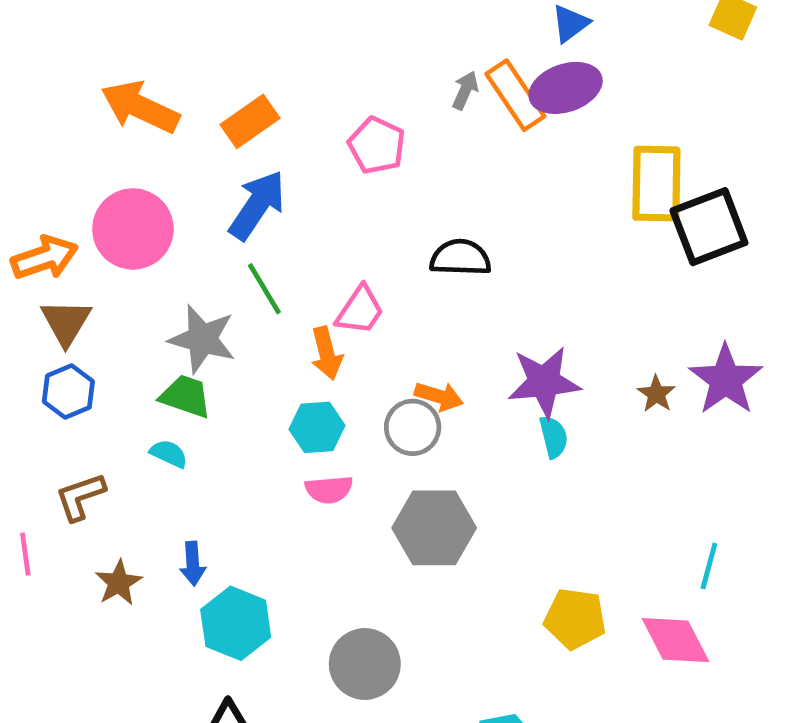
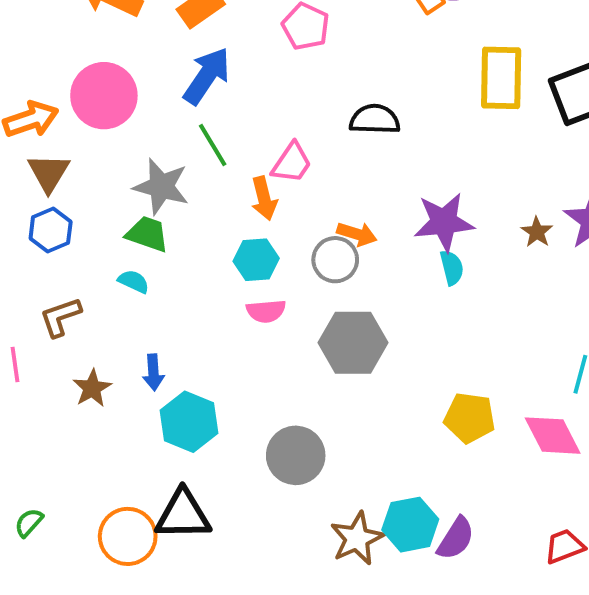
yellow rectangle: (656, 184) -> (501, 78), moved

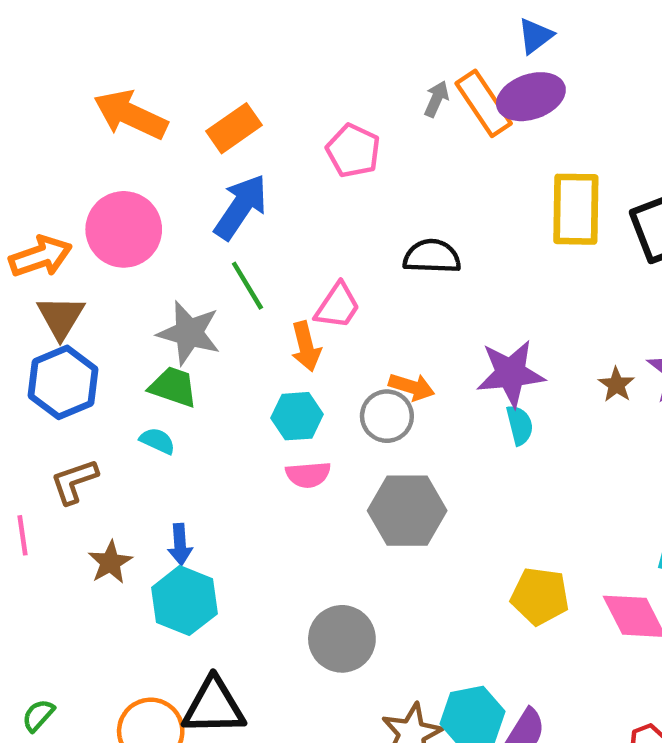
blue hexagon: (51, 230) -> (63, 382), size x1.4
cyan hexagon: (189, 422) -> (184, 601), moved

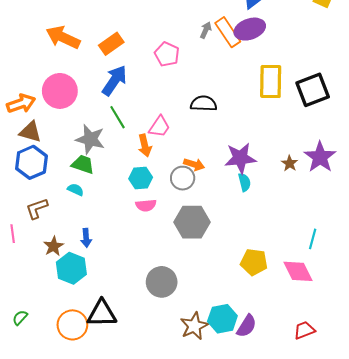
brown triangle: (61, 317) -> (30, 132), turned -45
cyan hexagon: (184, 601) -> (71, 268), moved

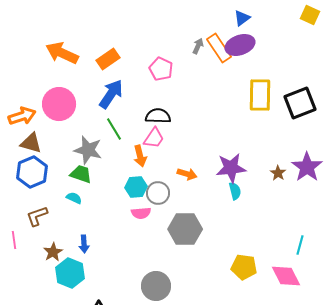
black semicircle: (204, 104) -> (158, 116), moved
gray circle: (183, 178) -> (158, 193), moved

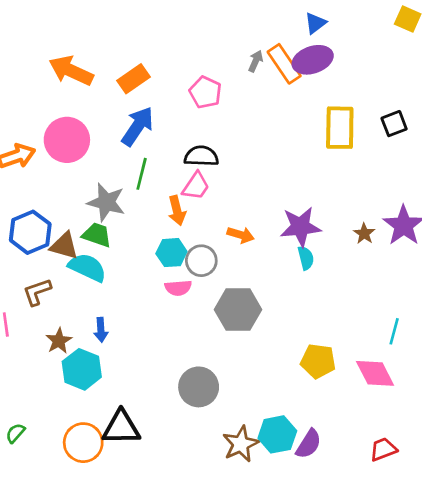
black square: (300, 103) -> (394, 124), moved, size x0.6
green line: (114, 129) -> (142, 174), turned 45
brown triangle: (31, 143) -> (64, 246), moved
cyan semicircle: (74, 198) -> (87, 267), size x1.8

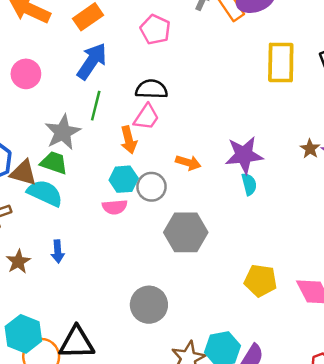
pink circle: (67, 140) -> (26, 74), size x0.7
gray star: (106, 202) -> (63, 132), turned 30
brown star: (364, 234) -> (310, 149), moved
pink semicircle: (178, 288) -> (115, 207), moved
cyan hexagon: (82, 369) -> (23, 334), moved

